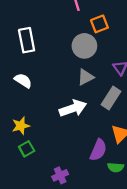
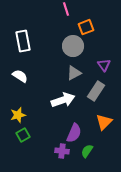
purple semicircle: (98, 150) -> (74, 133), moved
green semicircle: (116, 167) -> (87, 151), moved, turned 120
purple cross: (60, 175) -> (62, 151), moved, turned 32

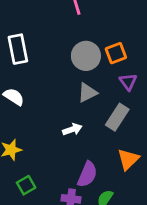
orange square: (86, 27) -> (116, 53), moved
white arrow: (63, 100) -> (72, 129), size x0.6
green square: (23, 135) -> (26, 185), moved

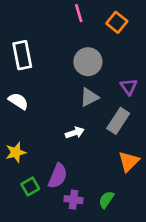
orange square: (116, 53) -> (117, 22), moved, turned -30
purple semicircle: (87, 174) -> (58, 176), moved

